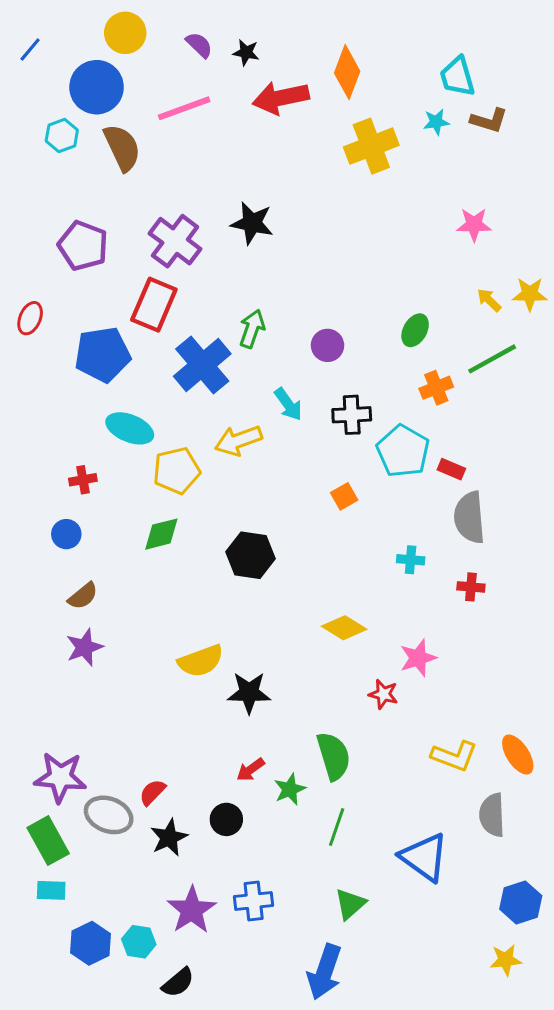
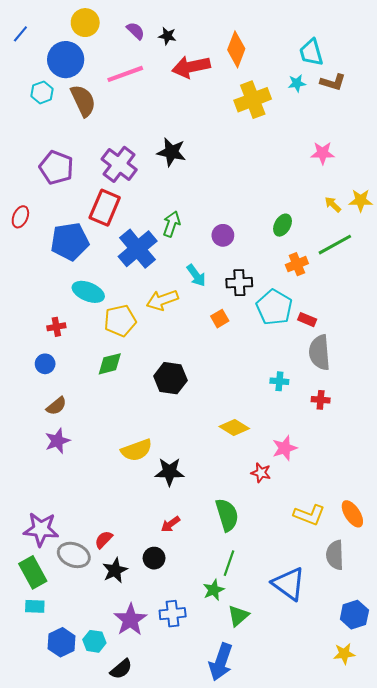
orange square: (344, 496) -> (220, 319), moved
green star: (290, 789) -> (214, 590), moved

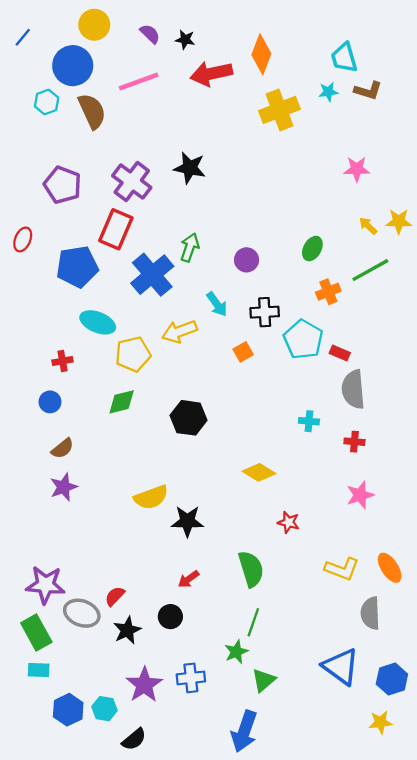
pink star: (285, 448) -> (360, 495), moved
blue triangle: (289, 584) -> (341, 667), moved

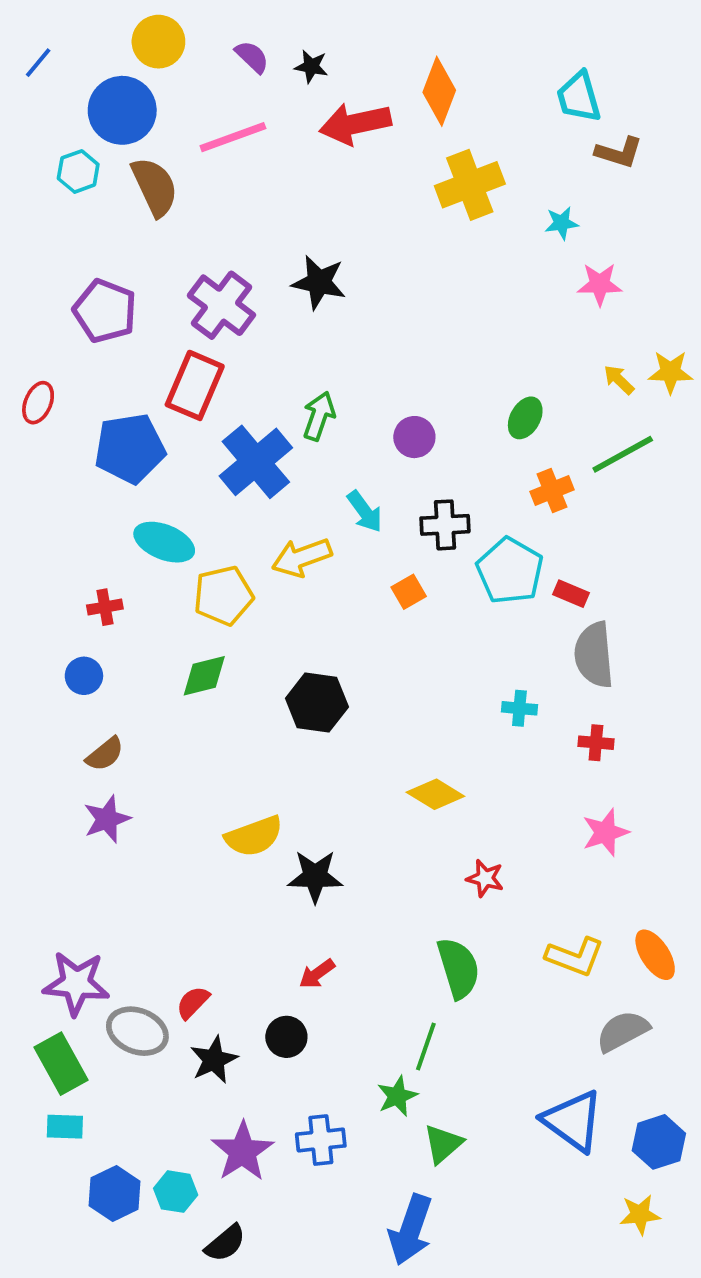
cyan star: (328, 92) -> (562, 223), moved
green semicircle: (251, 569) -> (458, 968), moved
gray semicircle: (370, 613) -> (623, 1031), turned 64

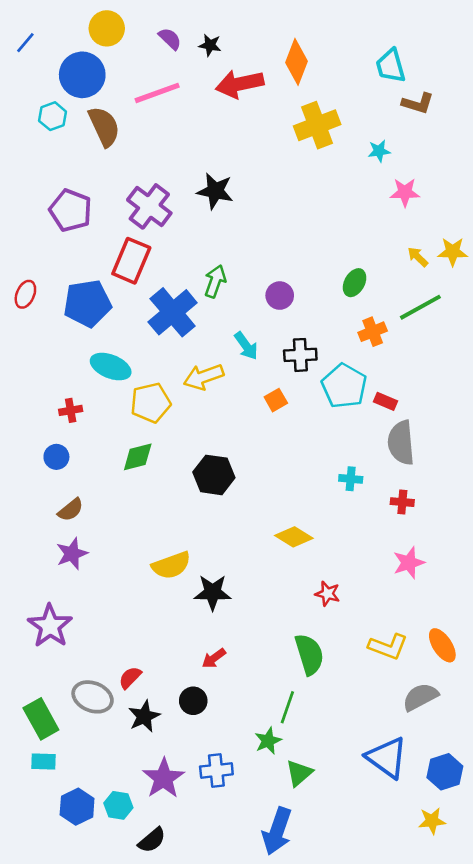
red ellipse: (38, 403) -> (25, 294), moved
purple star: (76, 983) -> (50, 626), moved, turned 30

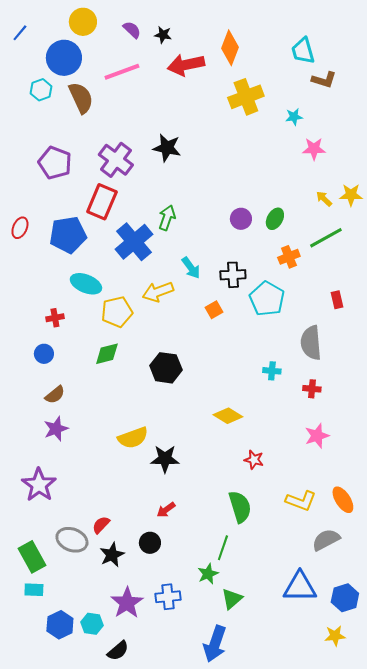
purple circle: (280, 296) -> (241, 219), moved
red rectangle: (386, 401) -> (337, 300), moved, turned 54
blue triangle: (387, 758) -> (300, 587), turned -36

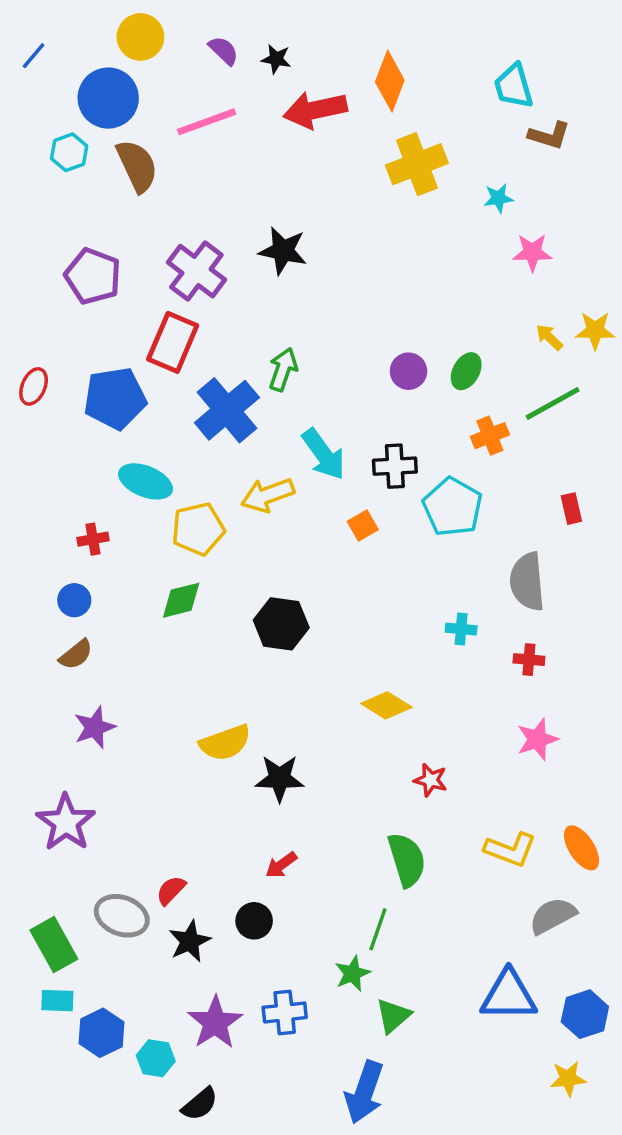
cyan arrow: (191, 268) -> (324, 454), size x1.4
brown semicircle: (55, 395) -> (76, 654), moved
blue hexagon: (60, 625) -> (101, 1033), moved

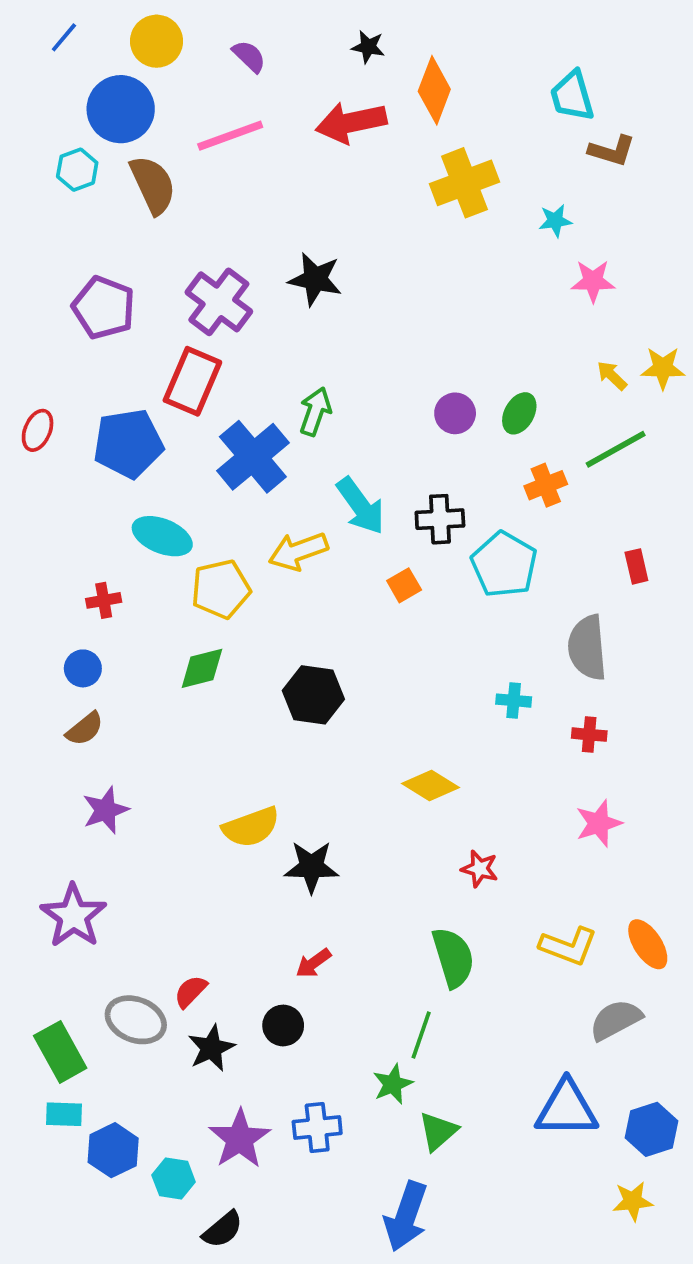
blue line: (34, 56) -> (64, 37), moved
black star: (276, 59) -> (368, 47), moved

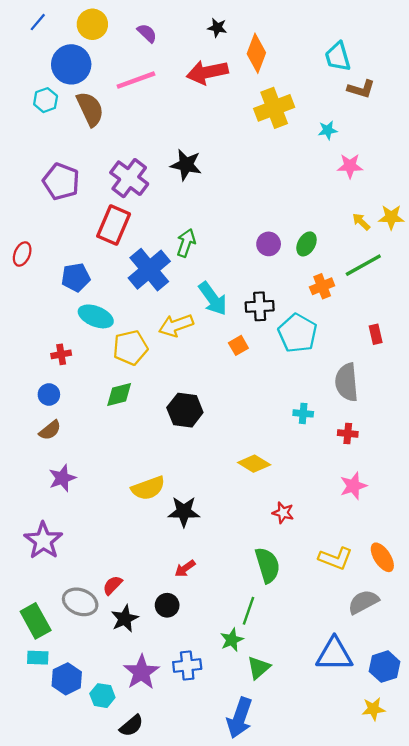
blue pentagon: (128, 444) -> (76, 277), moved, size x0.7

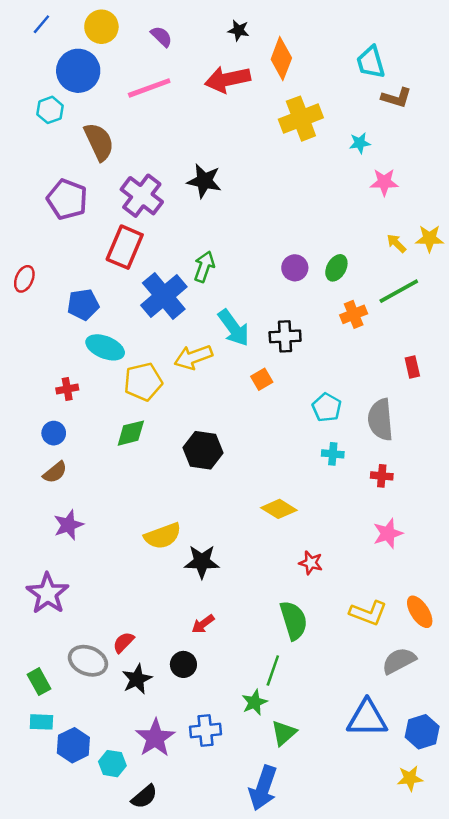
brown semicircle: (90, 109) -> (99, 142), moved
cyan pentagon: (298, 333) -> (327, 407), moved, size x0.7
green rectangle: (36, 621) -> (39, 682), size x0.7

